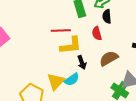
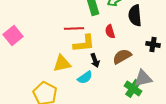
black semicircle: (107, 16) -> (135, 15), moved, size x1.5
yellow triangle: (56, 81) -> (62, 63), moved, turned 36

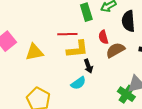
brown semicircle: (122, 56) -> (115, 50), moved
yellow triangle: (62, 63) -> (34, 52), moved

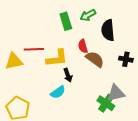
red line: (67, 34) -> (34, 49), moved
brown semicircle: (115, 50) -> (95, 59), turned 66

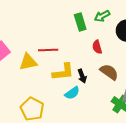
yellow L-shape: (57, 58) -> (63, 72), moved
brown semicircle: (95, 59) -> (109, 72), moved

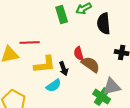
red semicircle: (97, 47) -> (79, 54), moved

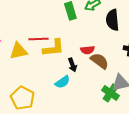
red semicircle: (79, 54) -> (87, 50), turned -80
yellow L-shape: (45, 65) -> (53, 48), moved

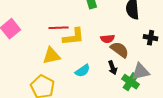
yellow triangle: (18, 51) -> (52, 56), moved
black arrow: (72, 65) -> (113, 68), moved

